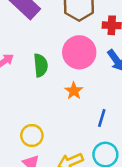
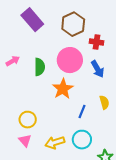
orange star: (74, 91) -> (63, 89), size x1.5

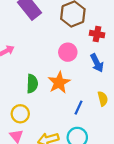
pink circle: (70, 60) -> (68, 52), size x0.7
green semicircle: (40, 67) -> (32, 84), moved

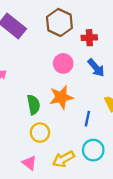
orange star: (59, 83) -> (61, 97), turned 30
yellow circle: (20, 114) -> (40, 133), moved

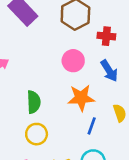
orange star: (61, 97) -> (81, 98), moved

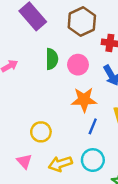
green semicircle: (34, 102) -> (52, 59), moved

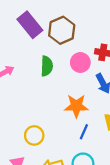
brown hexagon: (82, 22) -> (62, 30), moved
pink circle: (78, 65) -> (80, 62), moved

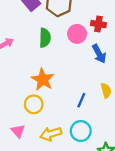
orange star: (76, 106) -> (43, 79), moved, turned 30

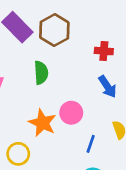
pink circle: (77, 34) -> (71, 113), moved
yellow circle: (34, 104) -> (18, 154), moved

